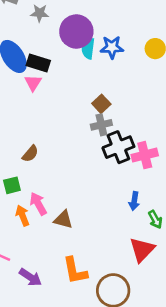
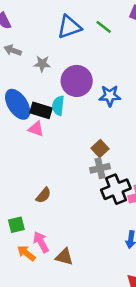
cyan semicircle: (88, 49) -> (58, 106), moved
pink triangle: (33, 83) -> (36, 129), turned -42
brown semicircle: (30, 154) -> (43, 195), moved
orange arrow: (22, 216) -> (26, 253), turned -30

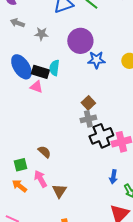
purple circle: (77, 81) -> (80, 41), moved
brown semicircle: (43, 195) -> (44, 152), moved, turned -88
orange arrow: (26, 253) -> (19, 186), moved
brown triangle: (64, 257) -> (59, 191), turned 49

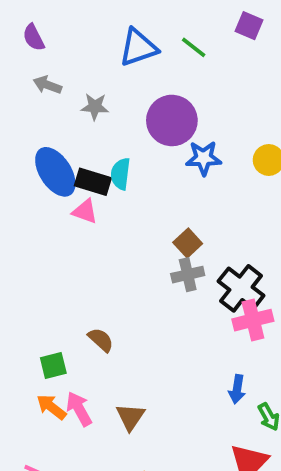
black cross: (101, 136) -> (241, 288), moved, turned -30
pink arrow: (40, 179) -> (79, 409), moved

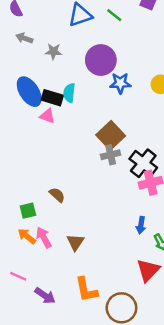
brown square: (188, 243) -> (111, 135), size x1.6

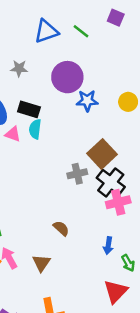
cyan semicircle: (69, 93) -> (35, 129), moved
black rectangle: (52, 98) -> (29, 109), moved
brown square: (111, 135) -> (102, 154), moved
brown semicircle: (57, 195) -> (61, 228), moved

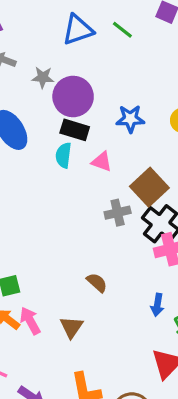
purple circle: (67, 77) -> (73, 96), moved
black rectangle: (29, 109) -> (75, 130), moved
pink triangle: (13, 134) -> (102, 162), moved

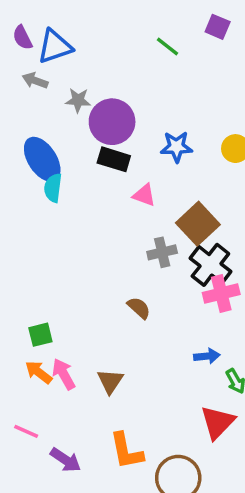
blue triangle: (78, 30) -> (55, 47), moved
cyan semicircle: (64, 155) -> (53, 188), moved
brown semicircle: (97, 283) -> (139, 308), moved
blue arrow: (157, 305) -> (207, 356), turned -105

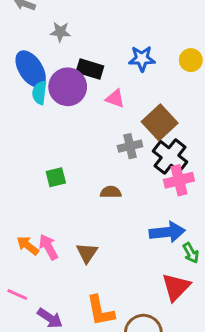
gray star: (78, 100) -> (60, 32), moved
purple circle: (112, 122) -> (68, 87), moved
brown semicircle: (139, 308) -> (111, 192), turned -42
green square: (40, 335) -> (56, 177), moved
blue arrow: (207, 356) -> (167, 232), size x1.6

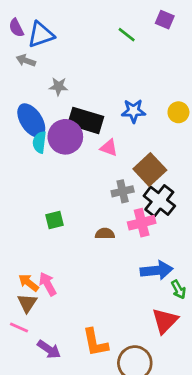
black rectangle: (90, 69) -> (86, 120), size x1.4
pink cross: (179, 180) -> (142, 223), moved
brown triangle: (87, 253) -> (27, 303), moved

